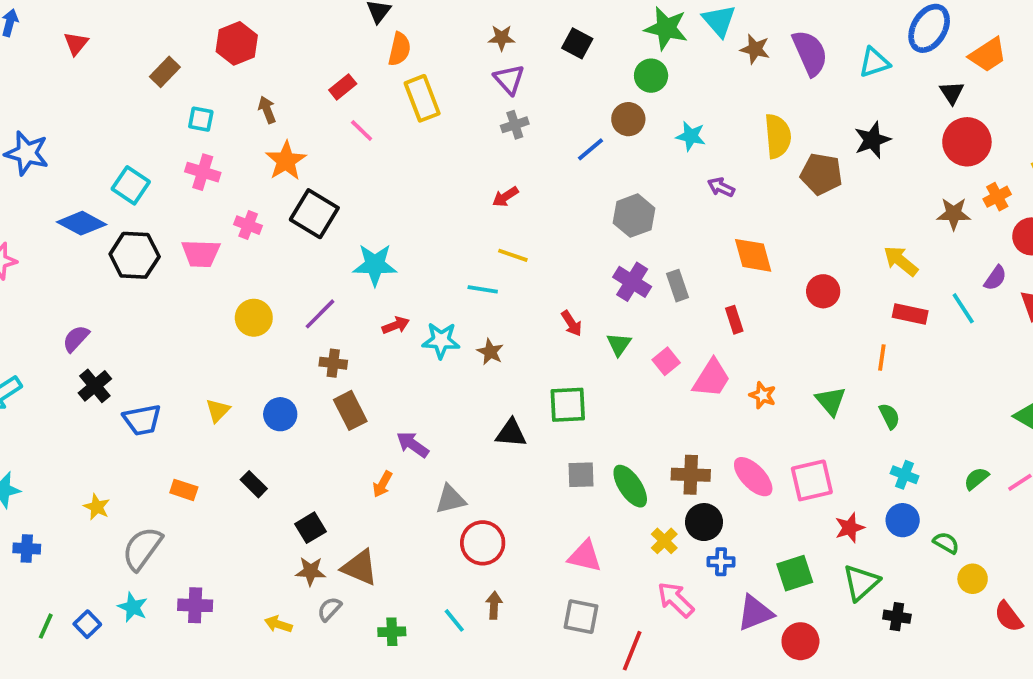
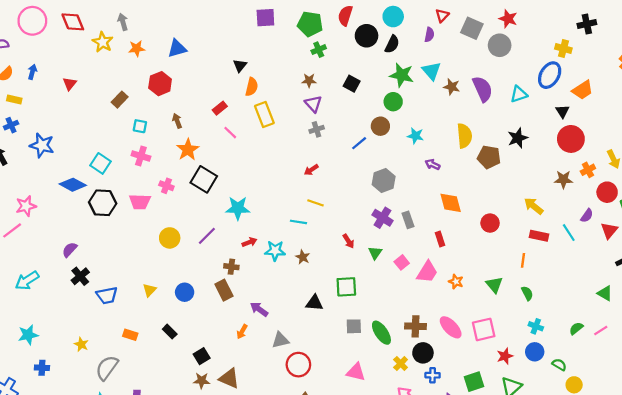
brown cross: (333, 363) -> (231, 267), moved

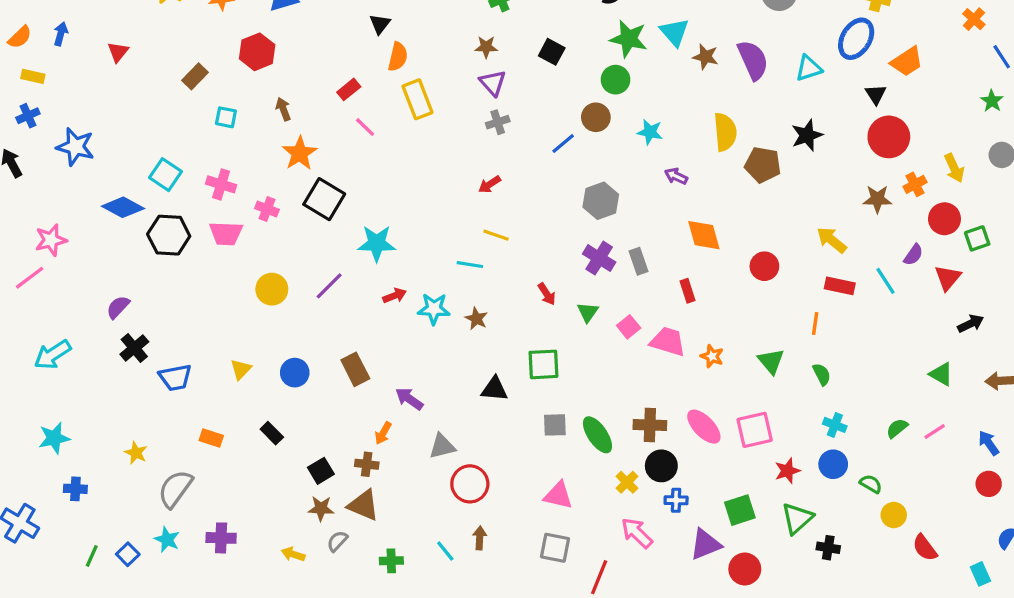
pink cross: (141, 156) -> (221, 184), moved
brown cross: (231, 267) -> (367, 464), moved
pink trapezoid: (427, 272) -> (668, 342), turned -105

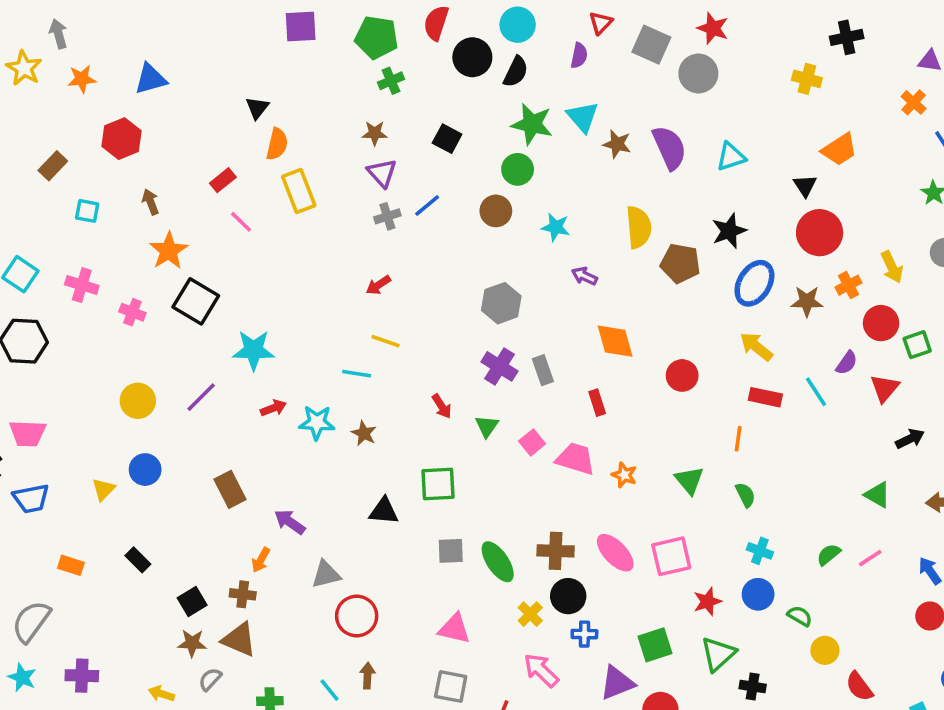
blue ellipse: (856, 39) -> (754, 283), moved
blue line: (563, 143) -> (427, 206), moved
pink trapezoid: (226, 233) -> (28, 433), moved
blue circle: (295, 373) -> (145, 470), moved

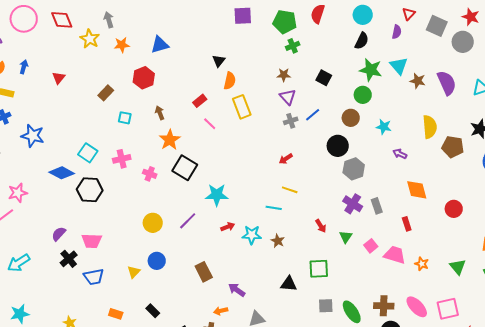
black circle: (472, 57) -> (338, 146), moved
pink cross: (82, 285) -> (122, 159), turned -30
orange arrow: (261, 560) -> (221, 311), turned 48

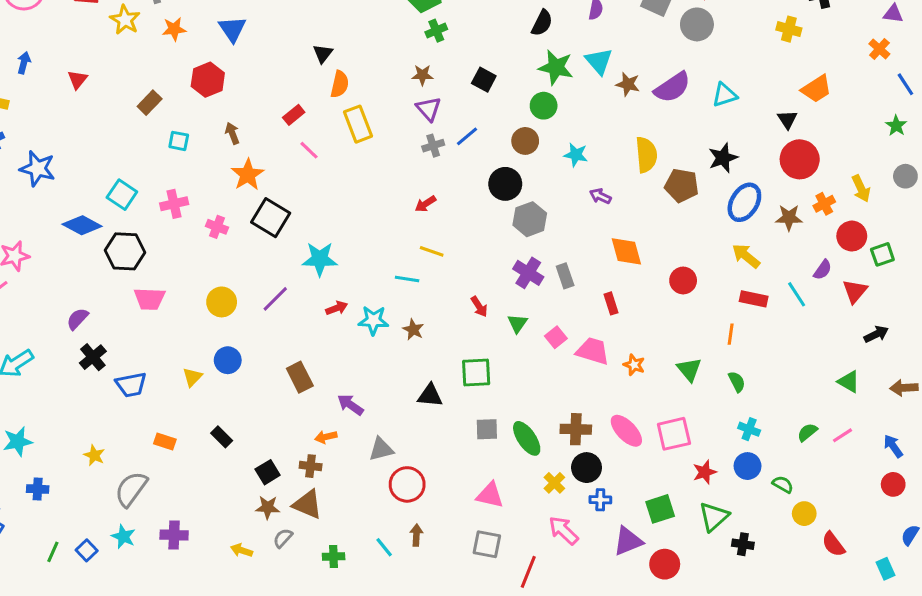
blue triangle: (160, 45) -> (232, 29), turned -48
purple semicircle: (447, 83) -> (672, 87), turned 80
pink trapezoid: (92, 241) -> (150, 299), moved

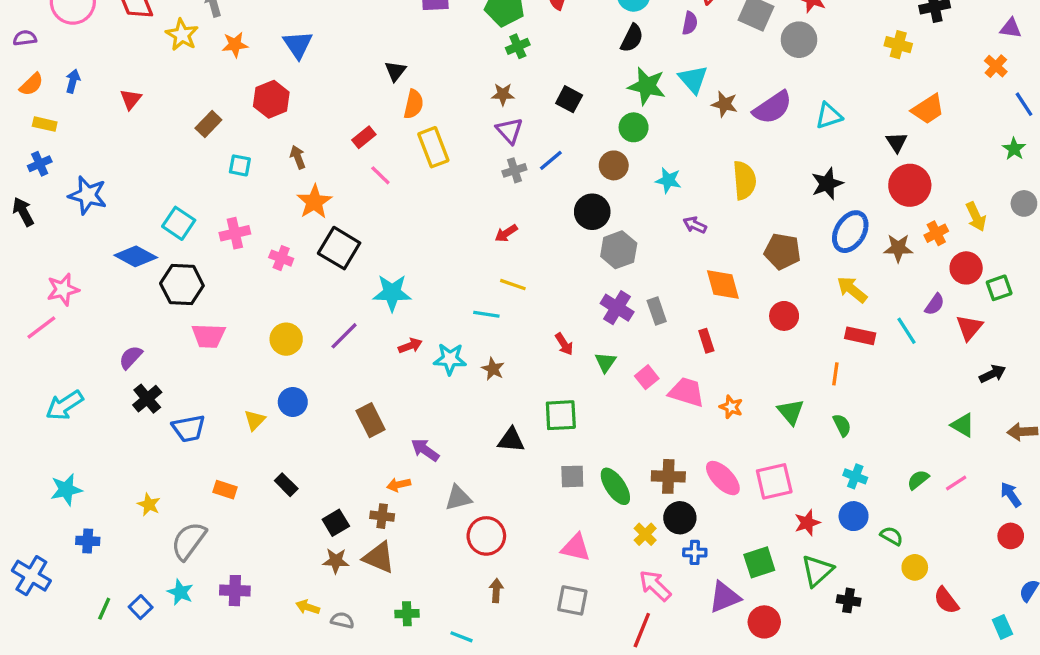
brown pentagon: (682, 185) -> (782, 251), moved
gray semicircle: (283, 538) -> (342, 620), moved, turned 60
cyan line: (384, 547) -> (462, 637), moved, turned -30
red line: (528, 572) -> (642, 630), moved

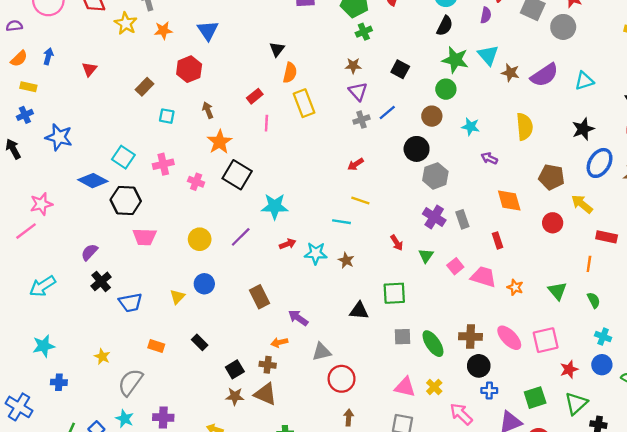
pink line: (380, 175) -> (266, 123), turned 49
yellow arrow: (852, 289) -> (582, 204), moved
yellow cross: (645, 534) -> (434, 387), moved

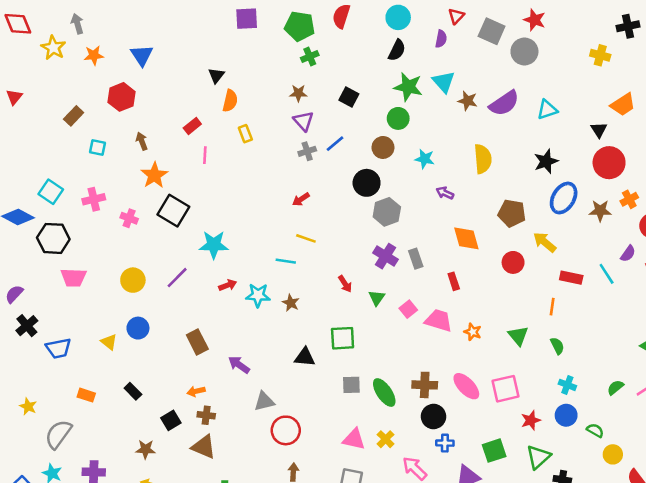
yellow rectangle: (304, 103) -> (245, 134), size x0.6
yellow triangle: (177, 297) -> (109, 342), turned -35
orange arrow: (279, 342) -> (196, 391), moved
brown star: (235, 396) -> (146, 449), moved

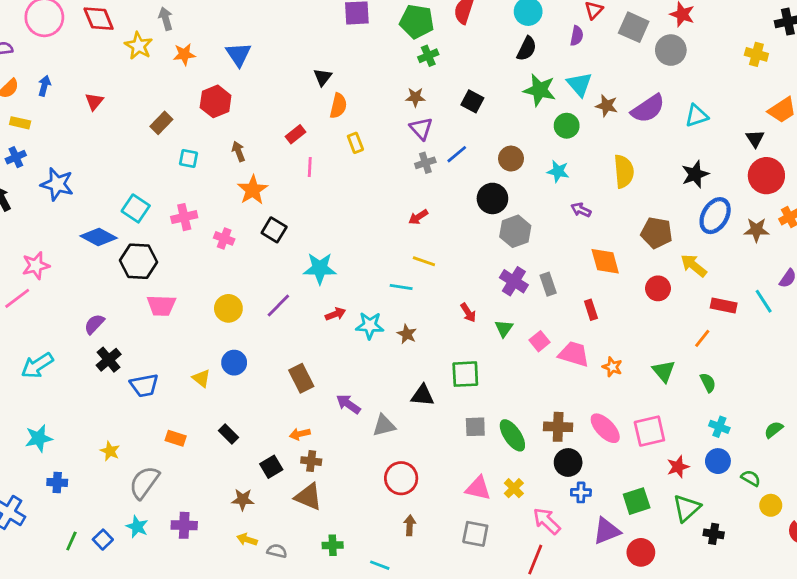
green circle: (398, 118) -> (567, 126), moved
black square: (173, 211) -> (274, 230), size x0.7
orange line: (552, 307) -> (702, 338), turned 30
gray triangle: (264, 401) -> (384, 425), moved

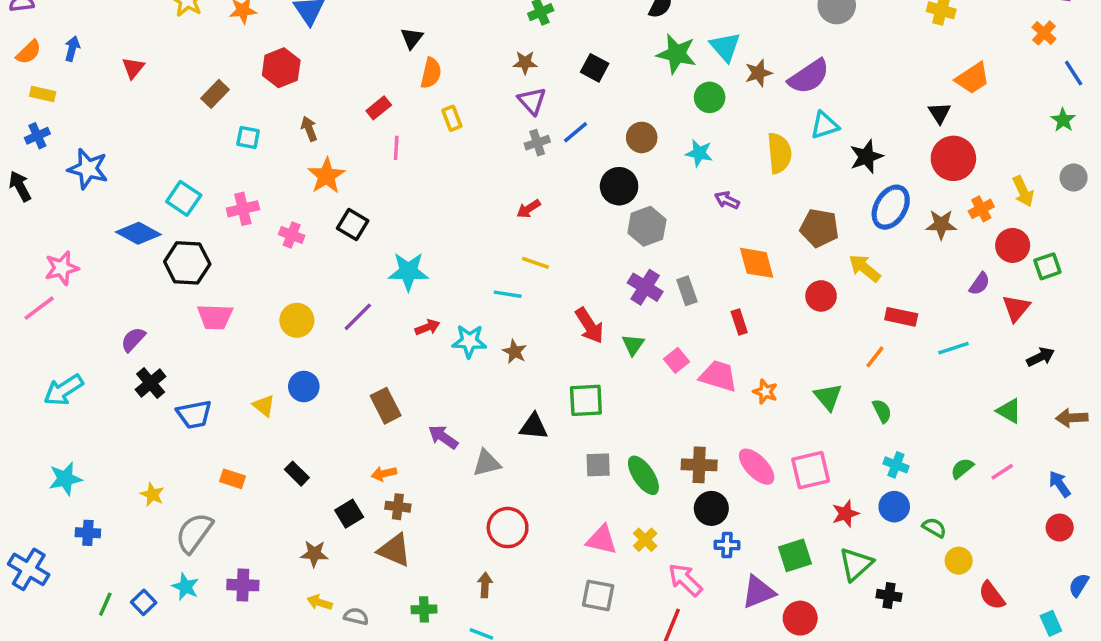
brown star: (607, 106) -> (758, 73), turned -30
cyan triangle: (697, 116) -> (825, 125), moved
cyan line: (764, 301) -> (953, 348), moved, turned -75
red arrow: (468, 313) -> (589, 326), size x1.5
brown arrow: (410, 525) -> (485, 585), moved

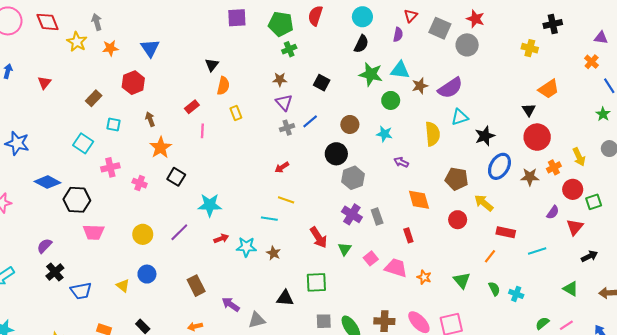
cyan triangle: (725, 47) -> (400, 70), turned -42
cyan square: (184, 198) -> (83, 143), moved
cyan cross: (896, 465) -> (516, 294), moved

